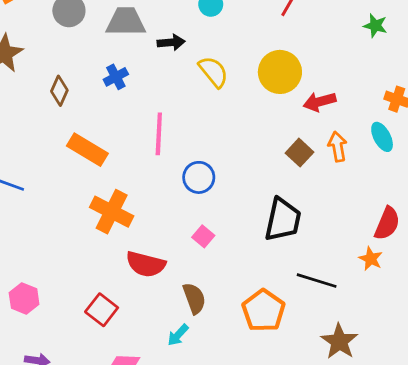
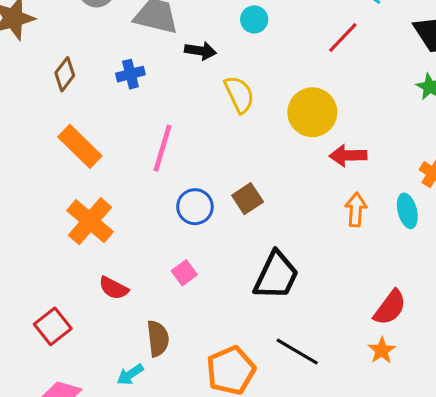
brown square: (300, 153) -> (248, 199), moved
orange star: (371, 259) -> (382, 350), moved
red semicircle: (146, 264) -> (114, 288), size x0.7

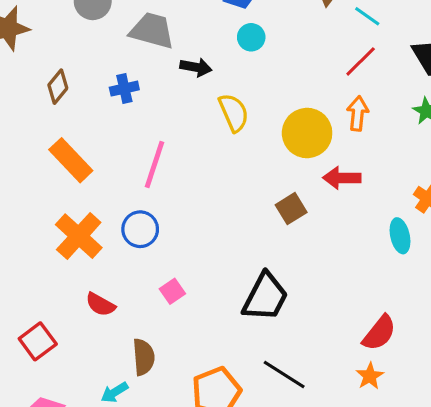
red line: (343, 38) -> (361, 61), moved
brown square: (248, 199) -> (291, 209), moved
blue circle: (195, 207) -> (140, 229), moved
orange arrow: (356, 210) -> (358, 113), moved

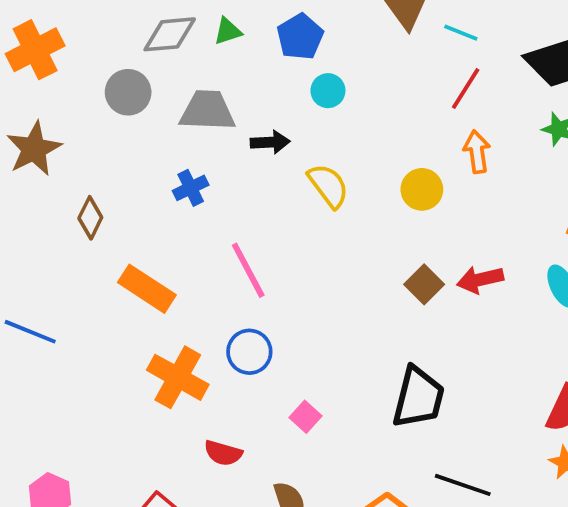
brown diamond: (58, 87) -> (90, 218), moved
yellow circle: (307, 133) -> (422, 189), size x0.7
pink line: (154, 165) -> (248, 270), turned -33
red arrow: (342, 178) -> (480, 280), moved

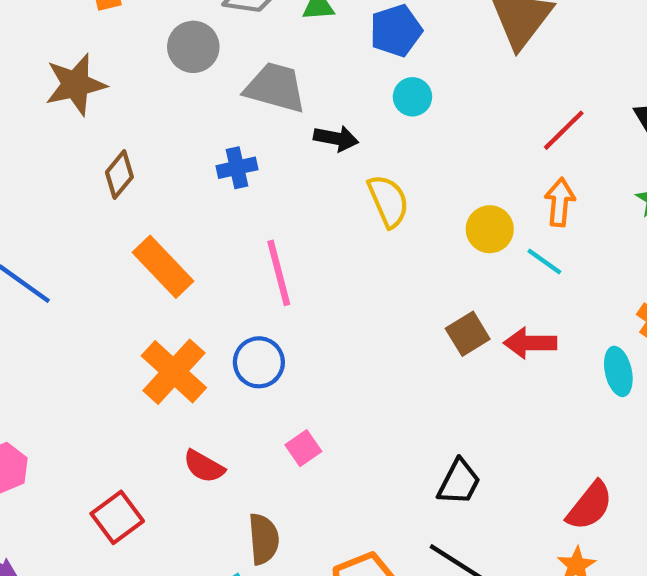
cyan line: (461, 33) -> (544, 261), moved
black trapezoid: (418, 397) -> (459, 482), moved, size x0.7

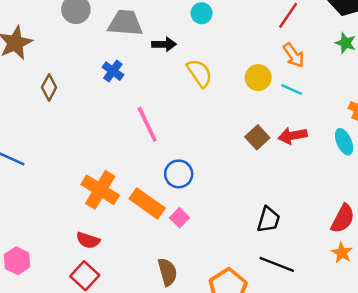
blue cross: (237, 168) -> (113, 71), turned -30
orange arrow: (560, 202) -> (294, 55), turned 150
orange rectangle: (163, 267) -> (147, 203), moved
blue circle: (259, 362) -> (179, 174), moved
red semicircle: (204, 466) -> (88, 240), moved

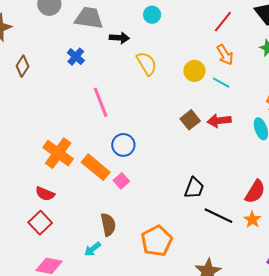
black line: (277, 264) -> (218, 216), moved

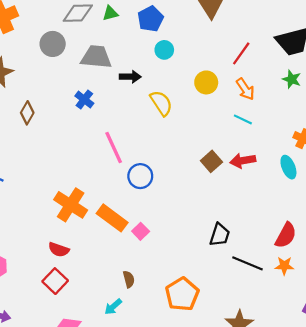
yellow circle: (194, 71) -> (206, 82), moved
blue circle: (123, 145) -> (140, 176), moved
orange star: (252, 220) -> (284, 266), turned -30
brown semicircle: (108, 225) -> (129, 279), size x0.7

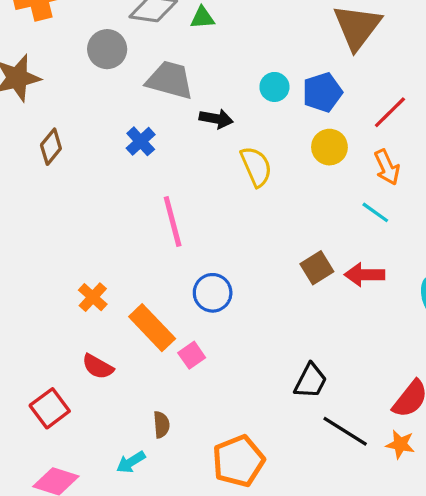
blue pentagon: (151, 19) -> (322, 92), moved
blue circle: (140, 176) -> (213, 293), moved
orange cross: (71, 205) -> (93, 297), size x0.6
red semicircle: (59, 250) -> (98, 367), moved

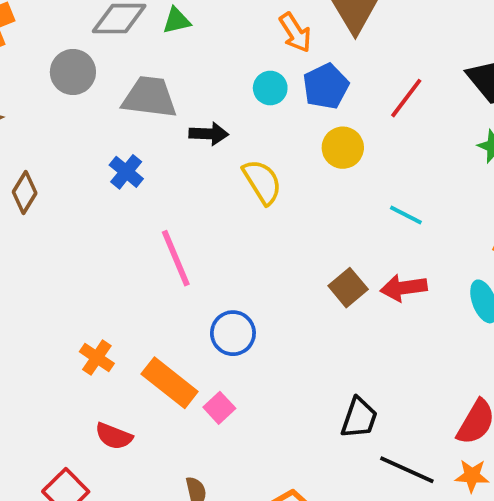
orange arrow: (387, 167) -> (295, 33), moved

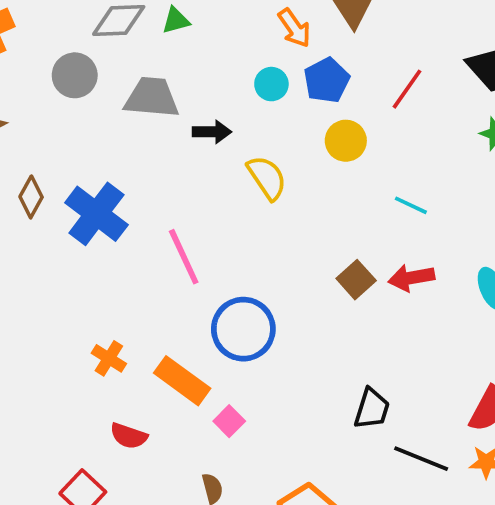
blue cross: (126, 172) -> (96, 214), moved, size x1.8
blue circle: (233, 333) -> (243, 329), size x1.4
pink square: (219, 408) -> (229, 421), moved

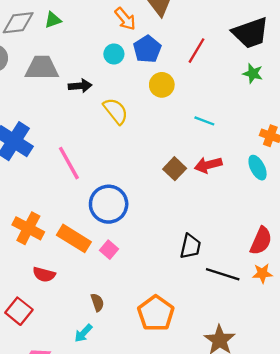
orange cross: (109, 358) -> (28, 228), size x1.5
pink square: (229, 421) -> (109, 250), moved

